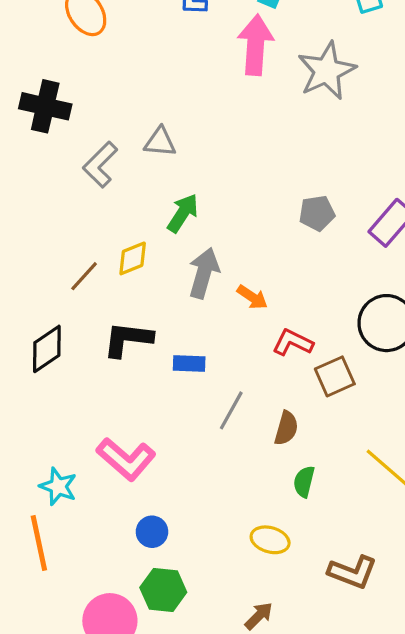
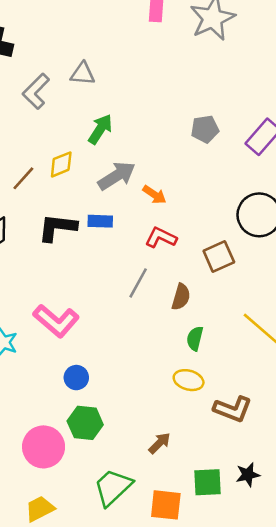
gray arrow: (204, 273) -> (117, 176), turned 42
red L-shape: (293, 342) -> (161, 238), moved
blue rectangle: (189, 364) -> (100, 221), moved
yellow ellipse: (270, 540) -> (189, 380), moved

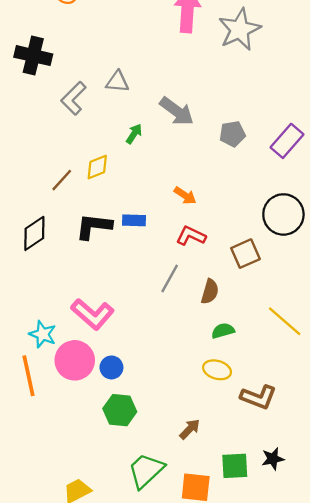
green arrow: (100, 129) -> (134, 134), size x0.7
gray arrow: (117, 176) -> (177, 111), moved, turned 69
green semicircle: (195, 338) -> (223, 331), turned 60
pink circle: (44, 447) -> (75, 360), moved

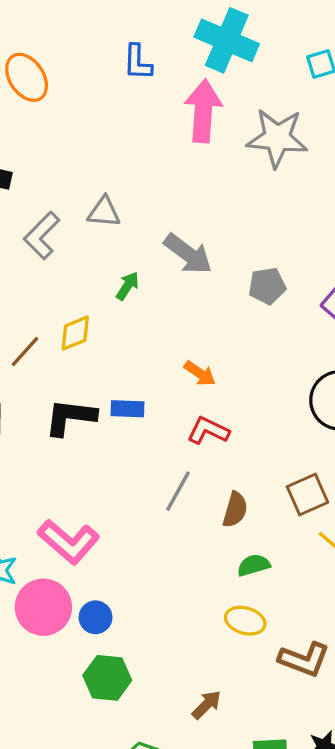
gray star: (240, 29) -> (277, 138), turned 30
brown square: (245, 254) -> (307, 495), moved

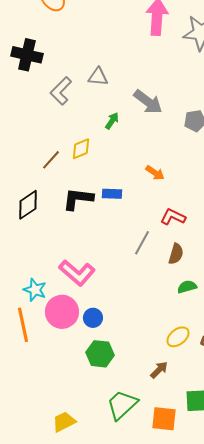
red L-shape: (208, 431) -> (173, 217), moved
yellow ellipse: (245, 621) -> (178, 337), moved, turned -55

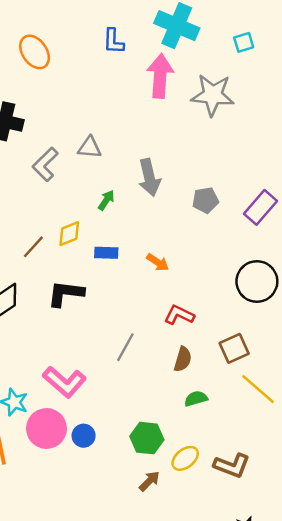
gray arrow: (148, 102) -> (149, 177), turned 40
blue rectangle: (112, 194) -> (106, 253), moved
gray line: (142, 243) -> (125, 347), moved
green hexagon: (100, 354) -> (147, 438), moved
brown arrow: (159, 370) -> (149, 481), moved

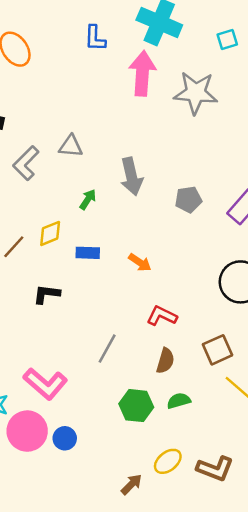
black L-shape: (66, 293) -> (47, 294), size x0.7
green hexagon: (147, 438) -> (136, 406), moved

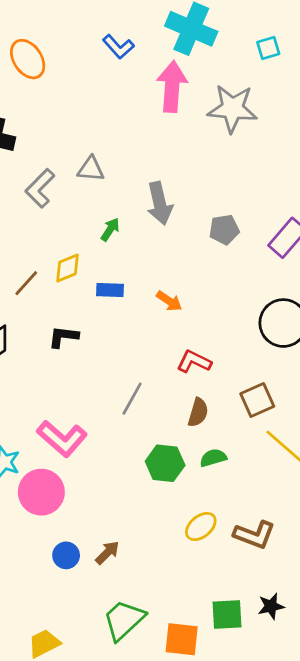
blue L-shape: (95, 38) -> (118, 47), turned -44
blue circle: (65, 438) -> (66, 555), moved
brown arrow: (131, 484) -> (107, 553), moved

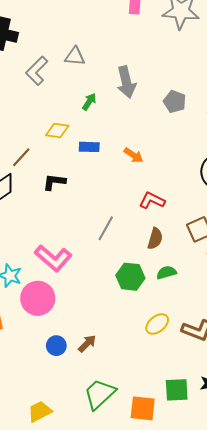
gray pentagon: (224, 230) -> (175, 102), turned 30
yellow diamond: (67, 268) -> (57, 130), turned 30
brown line: (26, 283) -> (21, 157), moved

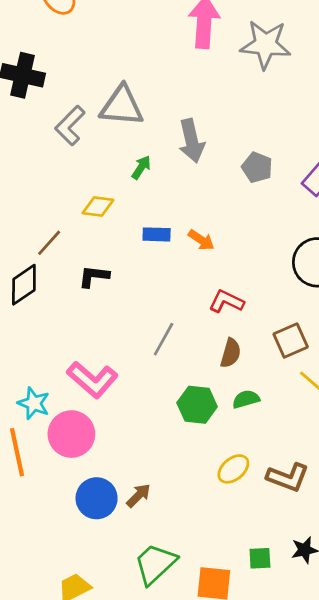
gray triangle: (75, 56) -> (122, 106), size x1.6
blue rectangle: (89, 147) -> (157, 234), moved
blue circle: (56, 346) -> (97, 498), size x1.5
green square: (177, 390) -> (260, 558), size x0.7

